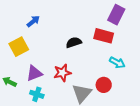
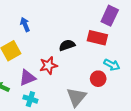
blue arrow: (33, 21) -> (25, 25), turned -72
red star: (62, 73) -> (48, 65), moved
red circle: (104, 85) -> (98, 79), moved

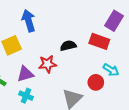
blue arrow: (25, 25) -> (29, 21), size x1.5

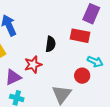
black semicircle: (68, 46) -> (51, 44), turned 119

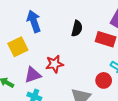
black semicircle: (51, 44) -> (77, 28), moved

